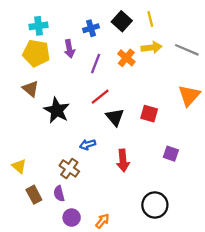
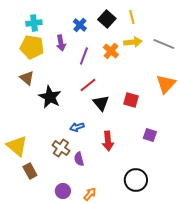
blue cross: (91, 28) -> (80, 25), turned -32
yellow triangle: (19, 166) -> (17, 146), size x1.6
purple semicircle: (59, 194) -> (79, 159), moved

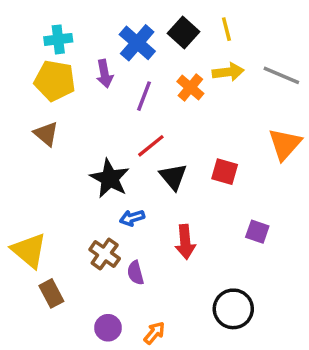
blue cross: (80, 25) -> (137, 43), size x1.5
black star: (50, 97) -> (110, 178), moved

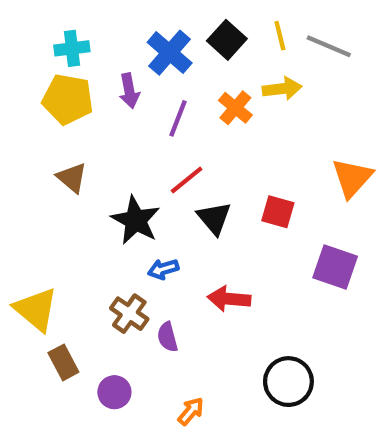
gray line: (281, 75) -> (329, 46), moved
brown triangle: (46, 134) -> (72, 178), moved
purple square: (257, 232) -> (335, 267), moved, size x1.5
red arrow: (185, 242) -> (229, 299), turned 100
purple circle: (108, 328) -> (114, 392), moved

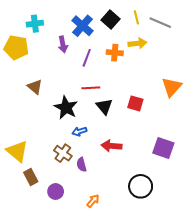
yellow pentagon: (68, 99) -> (16, 47), moved
orange cross: (235, 108) -> (115, 53), turned -35
red line: (187, 180) -> (91, 88), turned 36
purple square: (335, 267) -> (163, 148), moved

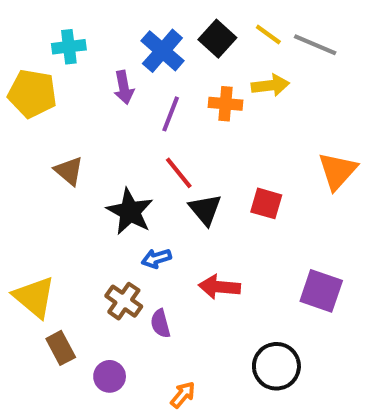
yellow line: (136, 17) -> (268, 35), turned -40
red line: (91, 88) -> (179, 173), turned 54

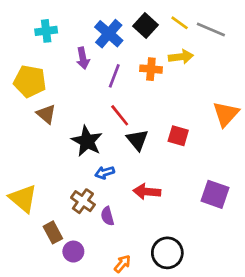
yellow pentagon: (32, 94) -> (30, 81), moved
brown rectangle: (61, 348) -> (53, 232), moved
black circle: (276, 366) -> (167, 253), moved

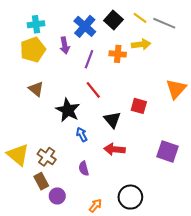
yellow pentagon: (30, 81) -> (33, 50), moved, turned -30
black triangle: (137, 140) -> (112, 120), moved
blue arrow: (105, 173) -> (82, 135), turned 80
brown cross: (83, 201) -> (47, 157), moved

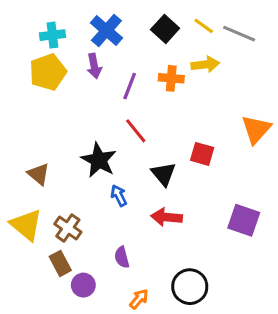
blue cross: (85, 26) -> (106, 30), moved
brown triangle: (36, 89) -> (39, 174), moved
purple semicircle: (84, 168) -> (122, 257), moved

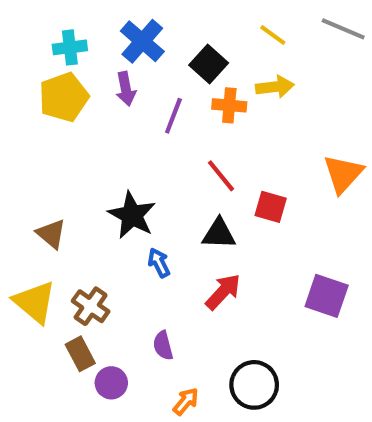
black square: (165, 29) -> (209, 64), moved
gray line: (239, 34) -> (343, 29), moved
red line: (136, 131) -> (221, 176), moved
black triangle: (164, 174) -> (219, 234), turned -48
red arrow: (167, 217) -> (223, 292), turned 128

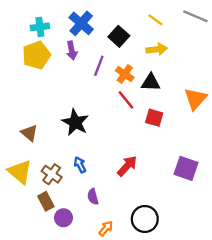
orange cross: (229, 105) -> (125, 74), moved, turned 30
black triangle: (219, 234) -> (151, 82), moved
blue arrow: (159, 263) -> (80, 165), moved

